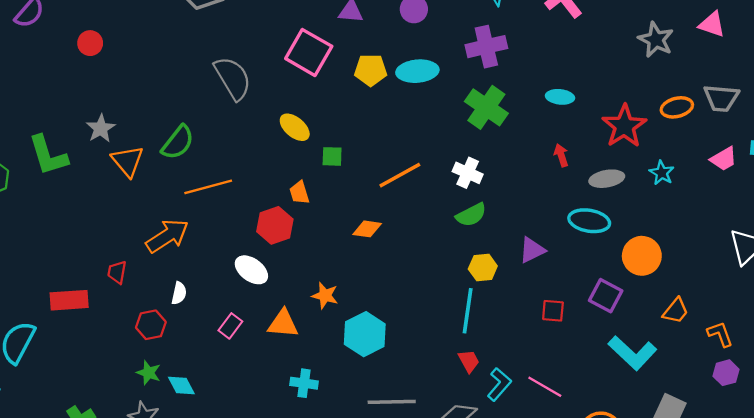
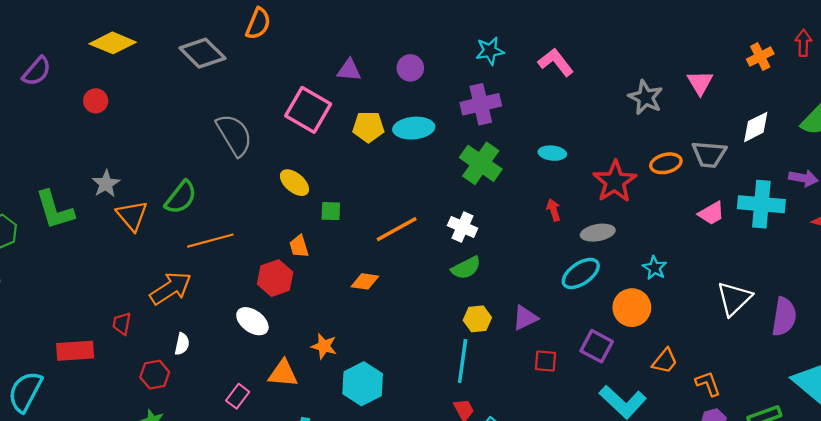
pink triangle: (712, 24) -> (700, 83), turned 40
cyan star: (662, 173) -> (655, 268), moved
cyan ellipse: (589, 221) -> (581, 274), turned -45
purple triangle: (532, 250) -> (525, 318), moved
pink rectangle: (230, 326) -> (238, 396), moved

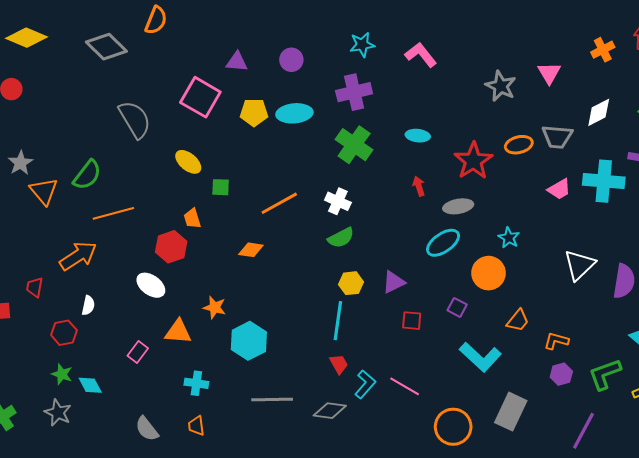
purple square: (597, 346) -> (457, 307), size x0.7
orange L-shape: (708, 384) -> (556, 341), turned -55

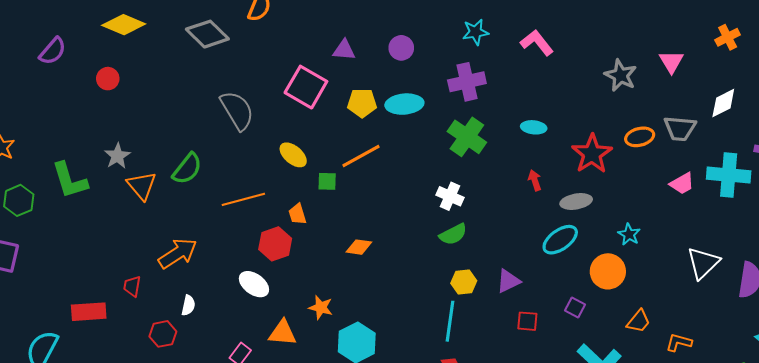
orange line: (279, 203) -> (361, 156), moved
orange line: (113, 213) -> (243, 199), moved

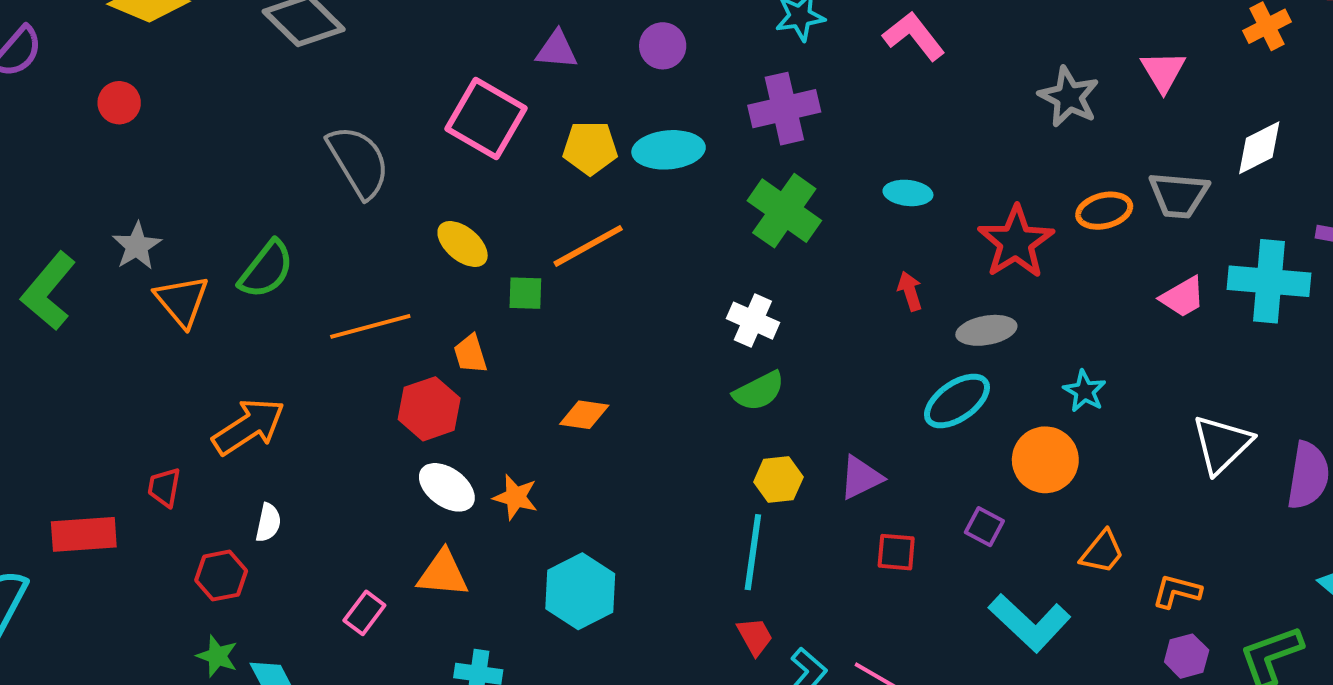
green L-shape: (70, 180) -> (49, 291), turned 57
white ellipse: (254, 284) -> (447, 487), moved
orange star: (321, 307) -> (516, 497), moved

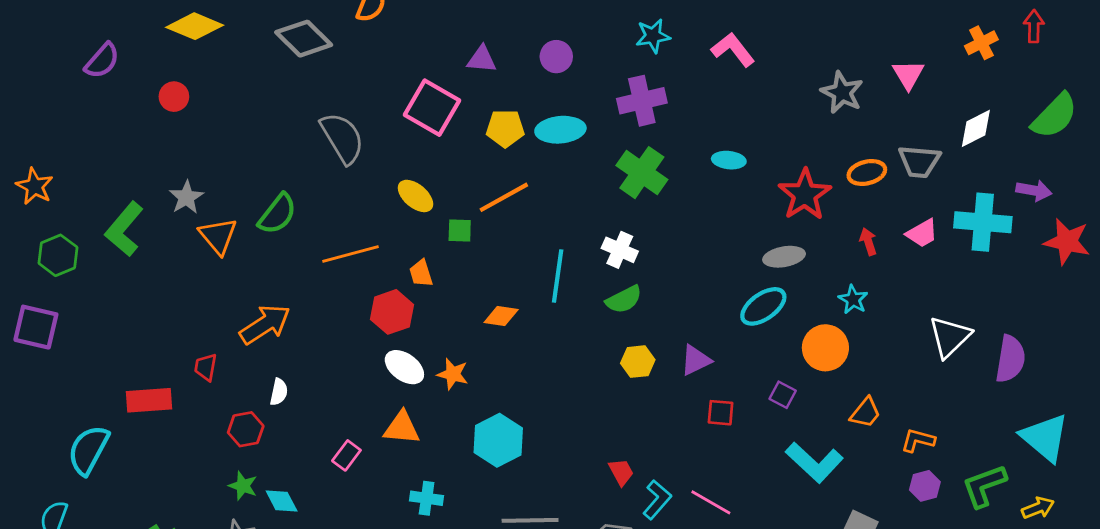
red arrow: (910, 291) -> (868, 242), moved
cyan line: (753, 552) -> (558, 276), moved

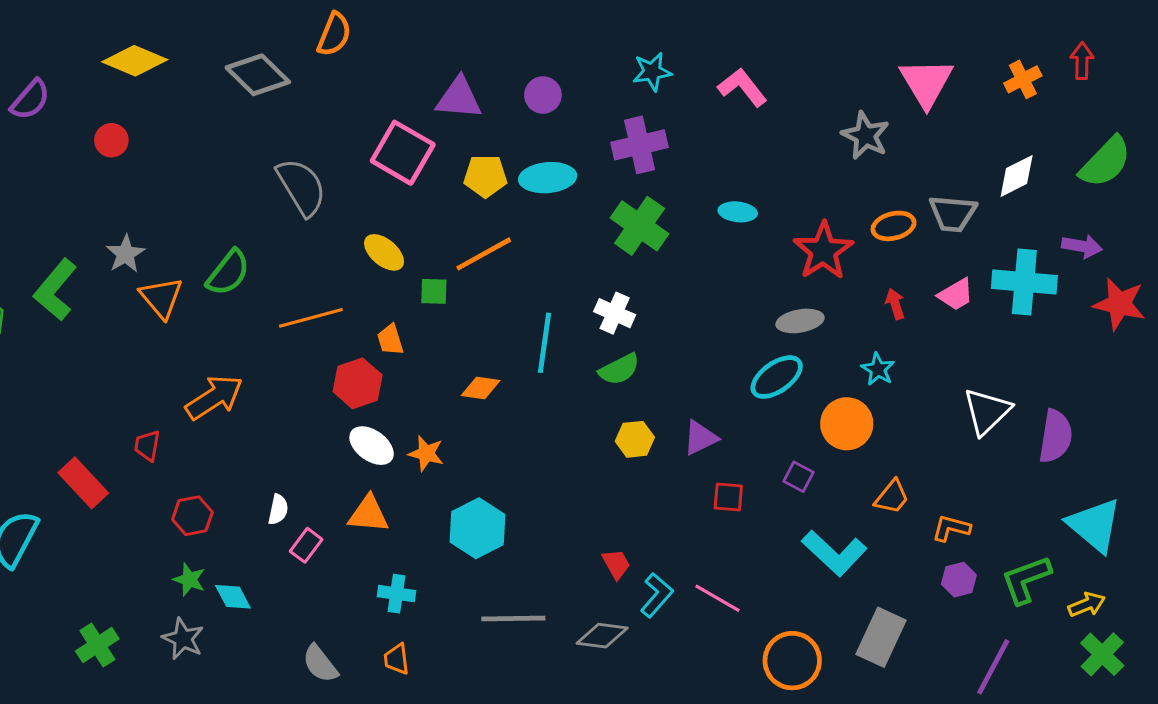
purple triangle: (482, 59) -> (459, 98), size x1.4
pink triangle: (908, 75) -> (926, 83), moved, size x1.5
white semicircle: (279, 392) -> (278, 509), moved
red rectangle: (149, 400) -> (83, 483), turned 51

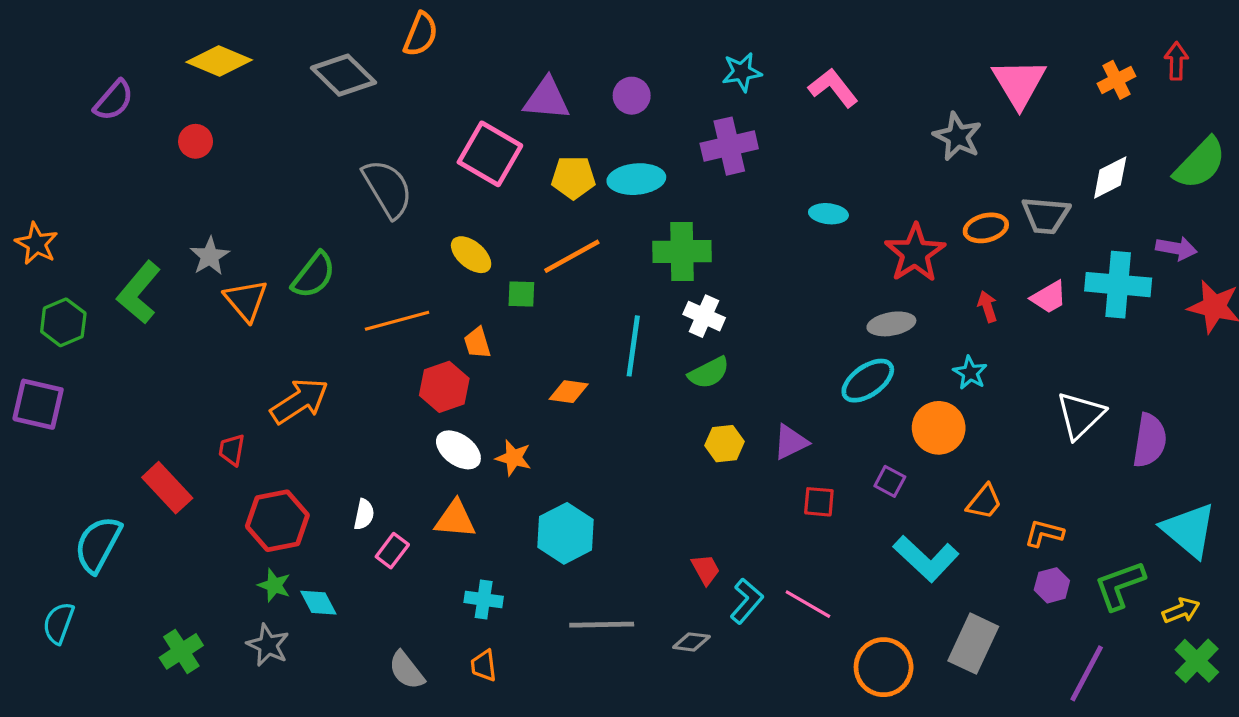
green cross: (640, 226) -> (682, 252), moved, turned -36
red hexagon: (192, 516) -> (277, 521), size x1.5
gray diamond: (602, 636) -> (691, 642), size x0.7

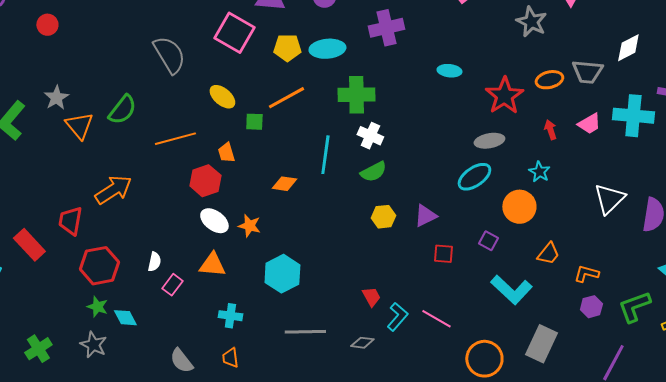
red trapezoid: (232, 450) -> (70, 221), size x1.4

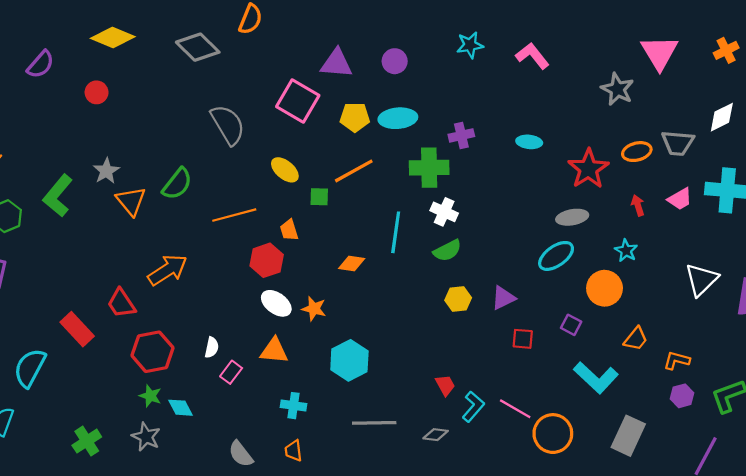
purple cross: (386, 28) -> (461, 135), moved, size x0.7
red trapezoid: (70, 221) -> (121, 303), turned -44
orange circle: (484, 359) -> (553, 434), moved

